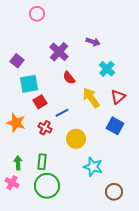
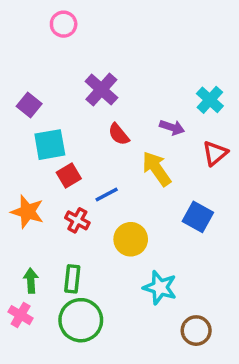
purple arrow: (93, 42) -> (172, 127), moved
cyan cross: (107, 69) -> (210, 100), moved
red triangle: (118, 97) -> (215, 153), moved

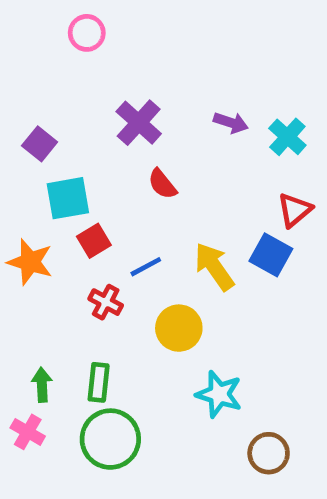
purple arrow: (172, 127) -> (231, 123), moved
yellow arrow: (157, 169) -> (214, 267), moved
orange star: (27, 212) -> (30, 262), moved
blue square: (198, 217) -> (271, 255), moved

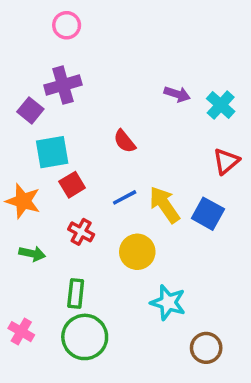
purple cross: (139, 123) -> (63, 85), moved, turned 32
blue square: (271, 255) -> (208, 214), moved
blue line: (146, 267) -> (125, 197), moved
green arrow: (42, 385) -> (32, 254), moved, turned 105

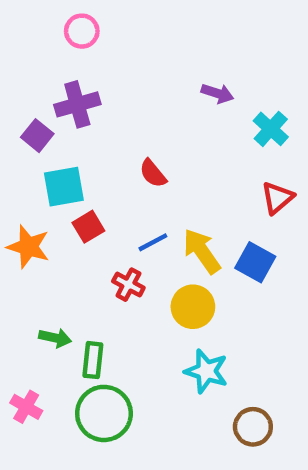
purple arrow: (177, 94) -> (217, 93), moved
red cross: (81, 232) -> (128, 285), moved
yellow circle: (137, 252) -> (193, 307), moved
green arrow: (32, 254) -> (55, 338), moved

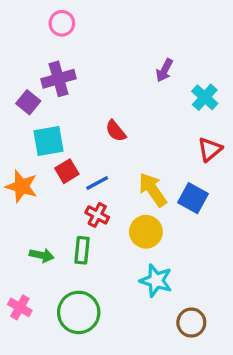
purple arrow: (217, 93) -> (164, 70), turned 100
blue line: (153, 242) -> (97, 183), moved
green rectangle: (93, 360) -> (82, 250), moved

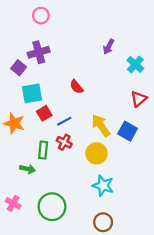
green rectangle: (82, 250) -> (43, 150), moved
brown circle: (191, 323) -> (103, 222), moved

